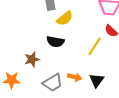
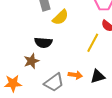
black semicircle: (55, 42) -> (43, 43), moved
black triangle: (97, 80) -> (98, 76), turned 42

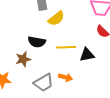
yellow line: (93, 43) -> (66, 47), moved, turned 54
black triangle: (98, 76) -> (87, 55), moved

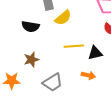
black semicircle: (37, 42) -> (31, 27), moved
orange arrow: (65, 77) -> (88, 75), moved

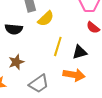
yellow line: (74, 46) -> (58, 46), turned -66
orange arrow: (88, 75) -> (74, 75), size x1.5

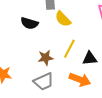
yellow semicircle: (46, 19) -> (63, 19), turned 78
brown star: (16, 62) -> (46, 58), moved

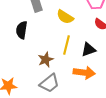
yellow semicircle: (63, 19) -> (65, 17), moved
black semicircle: (29, 23) -> (22, 30), turned 96

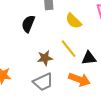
yellow line: (67, 45) -> (69, 49), turned -66

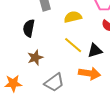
yellow semicircle: (73, 21) -> (73, 17), turned 132
brown star: (45, 58) -> (35, 58), moved

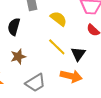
yellow semicircle: (73, 17) -> (59, 19), turned 48
black triangle: (95, 51) -> (78, 54), turned -42

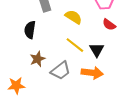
gray trapezoid: (35, 83) -> (61, 71), moved

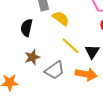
yellow semicircle: (73, 17) -> (61, 18), moved

